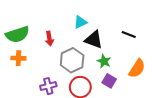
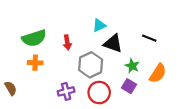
green star: (104, 61) -> (132, 66), moved

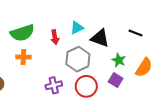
cyan triangle: (99, 25) -> (77, 28), moved

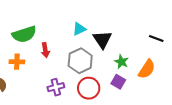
black line: (135, 33) -> (156, 38), moved
red arrow: (55, 37) -> (45, 50), moved
black triangle: (100, 38) -> (102, 40), turned 36
orange cross: (23, 57) -> (17, 62), moved

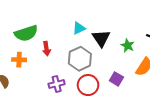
green star: (121, 62) -> (128, 45), moved

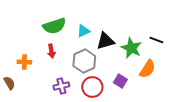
green semicircle: (26, 33) -> (54, 26), moved
black triangle: (101, 38) -> (105, 41), turned 48
green star: (128, 45) -> (131, 48), size x1.5

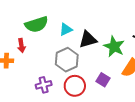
red arrow: (51, 51) -> (21, 46), moved

